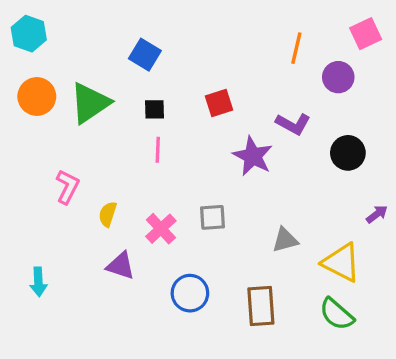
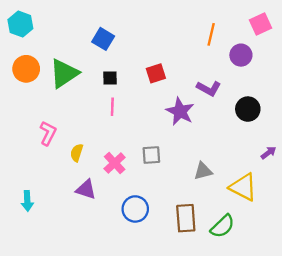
green semicircle: (337, 314) -> (223, 226), moved, turned -85

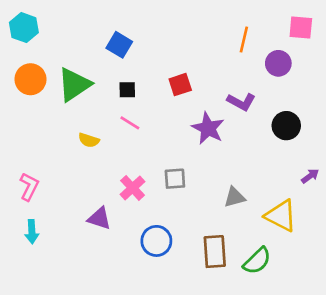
pink square: (260, 24) -> (301, 28), turned 30
pink line: (112, 107) -> (130, 123), turned -60
pink L-shape: (48, 133) -> (29, 187), moved
yellow semicircle: (77, 153) -> (89, 140), moved, turned -90

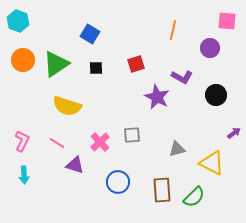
orange line: (244, 39) -> (173, 30), moved
pink line: (130, 123) -> (57, 143), moved
yellow semicircle: (89, 140) -> (67, 106), size x1.8

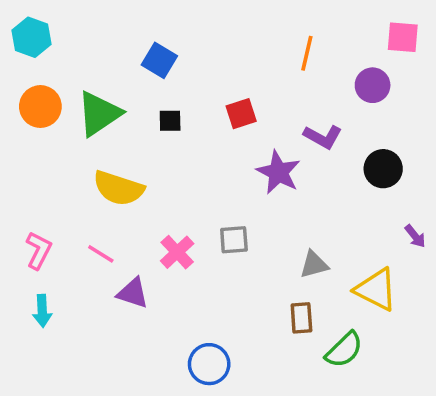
purple arrow: (234, 133) -> (415, 236), turned 88
blue circle: (118, 182) -> (209, 364), moved
brown rectangle: (162, 190) -> (301, 318), moved, size x0.7

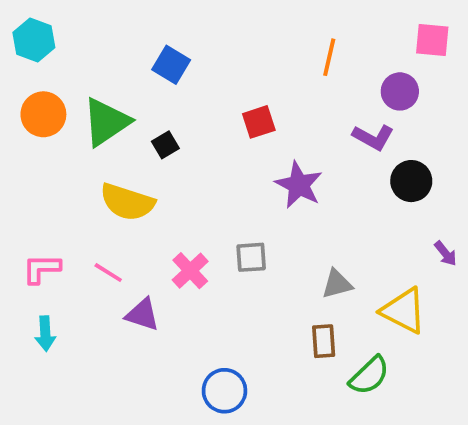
black square: (170, 121) -> (165, 145), moved, turned -30
purple L-shape: (323, 137) -> (373, 137), moved
pink L-shape: (39, 250) -> (41, 269), turned -117

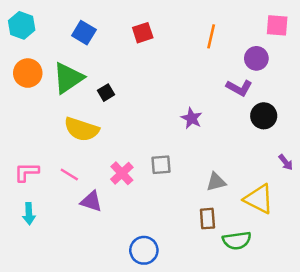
blue square: (171, 65) -> (84, 33), moved
red square: (259, 122) -> (143, 33), moved
purple star: (299, 185) -> (192, 118), size x0.7
green semicircle: (369, 375) -> (237, 241), turned 36

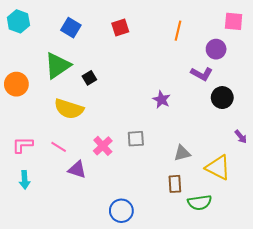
orange circle: (28, 73) -> (16, 84), moved

